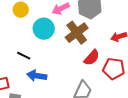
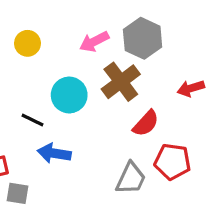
cyan circle: (44, 29) -> (69, 95), moved
red pentagon: (114, 69) -> (173, 162), moved

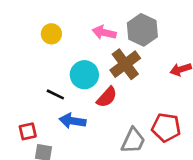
pink arrow: (94, 42) -> (104, 33), turned 40
red semicircle: (146, 123) -> (107, 97), moved

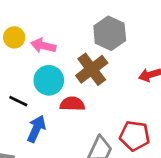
pink arrow: (104, 33) -> (43, 46), moved
red semicircle: (107, 97) -> (72, 104), turned -130
blue arrow: (73, 121) -> (36, 129), turned 105

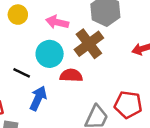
pink arrow: (43, 46) -> (57, 22), moved

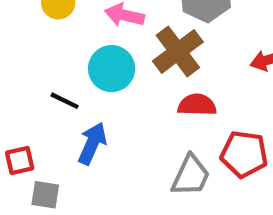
red semicircle: (71, 75) -> (197, 105), moved

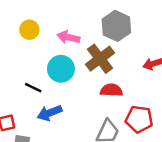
blue arrow: (92, 143) -> (50, 113), turned -135

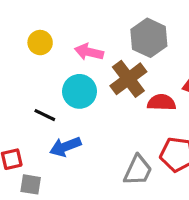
red semicircle: (111, 90) -> (161, 102), moved

